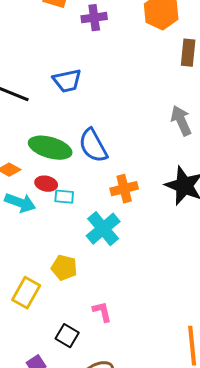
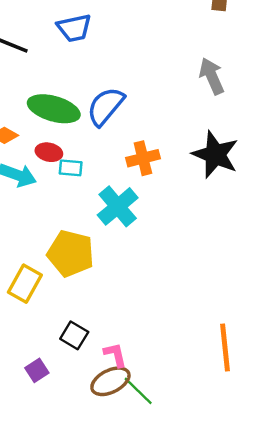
blue semicircle: (93, 146) -> (106, 106), turned 69
yellow pentagon: (64, 268) -> (71, 253), size x1.5
pink L-shape: (102, 312) -> (115, 355), moved

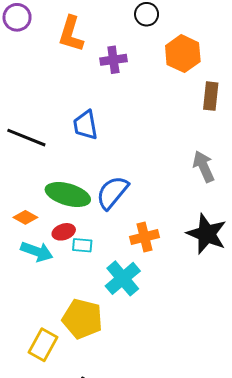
blue trapezoid: (74, 28) -> (85, 125), turned 92
red ellipse: (49, 152) -> (64, 232), turned -30

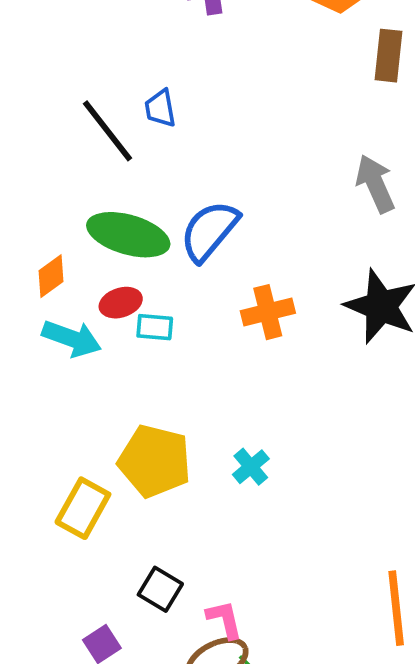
blue trapezoid: (85, 125) -> (160, 108), size x0.7
black line: (26, 138) -> (108, 131), moved, turned 30
orange diamond: (25, 217) -> (51, 276), turned -65
cyan cross: (123, 278) -> (251, 467), moved, size x0.6

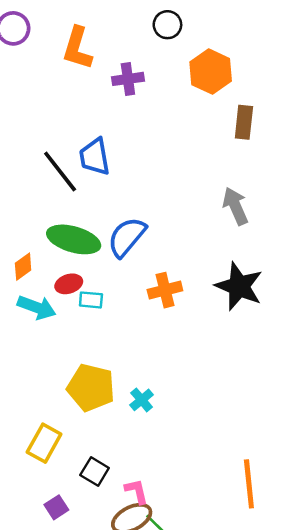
blue trapezoid: (160, 108) -> (95, 157), size x1.5
cyan cross: (251, 467) -> (142, 400), moved
yellow rectangle: (83, 508) -> (44, 443), moved

